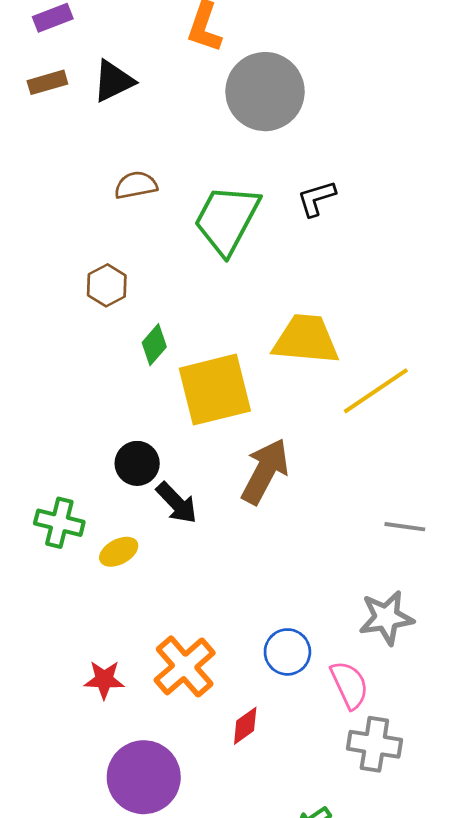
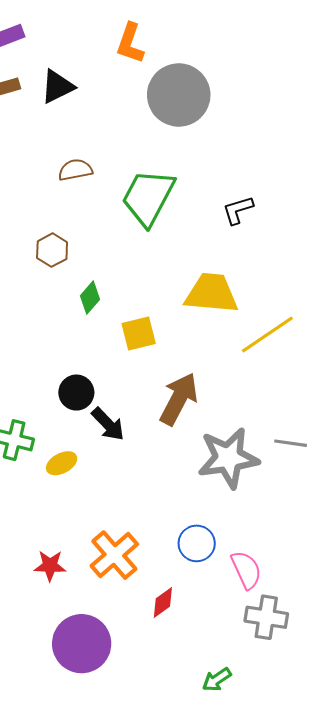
black L-shape: (316, 198) -> (238, 210), moved
yellow square: (215, 390) -> (139, 333), size x0.6
gray star: (386, 618) -> (228, 458), moved, size x1.4

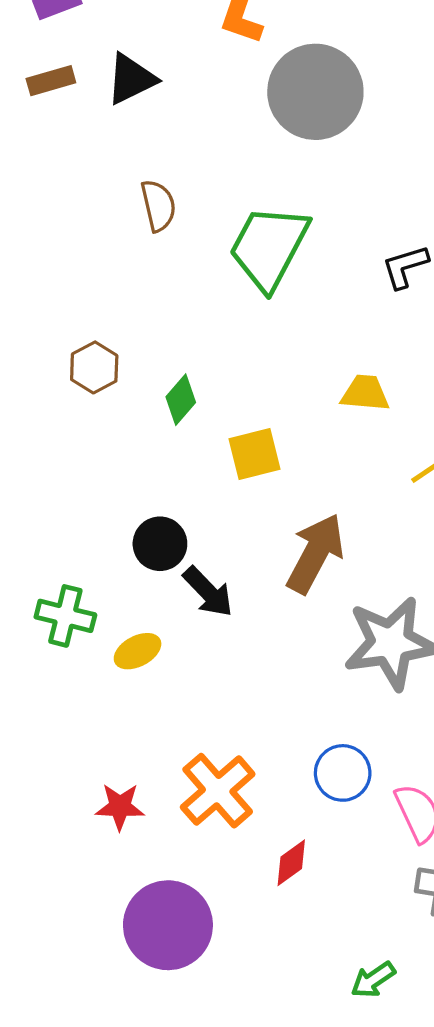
brown semicircle: (75, 170) -> (158, 206), turned 88
brown hexagon: (52, 250) -> (94, 367), moved
yellow trapezoid: (211, 293) -> (365, 393), size x0.6

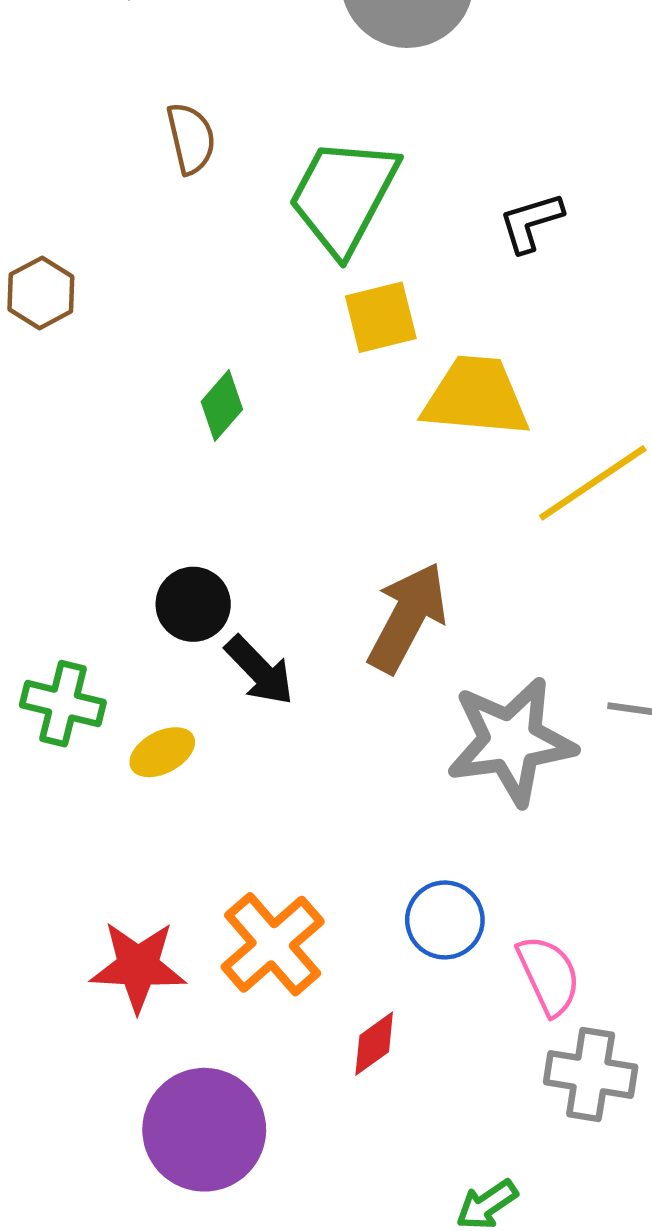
brown hexagon: (94, 367) -> (41, 293), moved
yellow trapezoid: (365, 393) -> (476, 397), size x1.6
yellow square: (255, 454) -> (381, 317), moved
red star: (120, 807) -> (138, 966), size x1.4

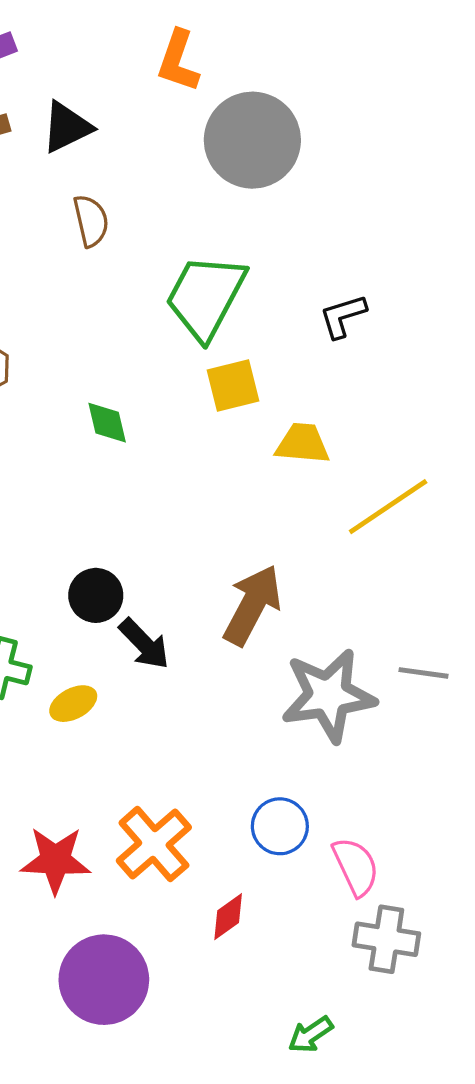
brown semicircle: (191, 138) -> (91, 221), moved
yellow trapezoid: (476, 397) -> (302, 444), size x0.7
green diamond: (222, 406) -> (107, 423), moved, turned -54

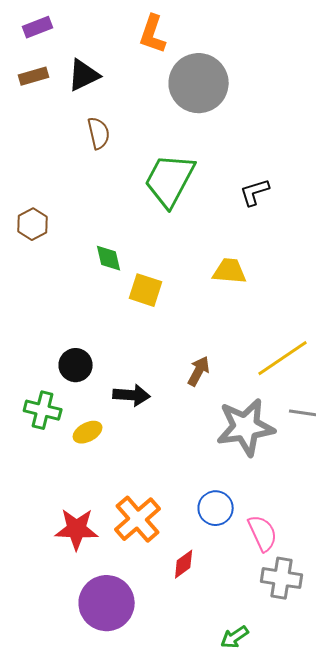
yellow square: (233, 386) -> (146, 290), moved, turned 32
yellow line: (388, 507) -> (283, 358), moved
black circle: (96, 595) -> (76, 365), moved
brown arrow: (252, 605) -> (199, 371), size x0.6
black arrow: (144, 644) -> (132, 395), turned -42

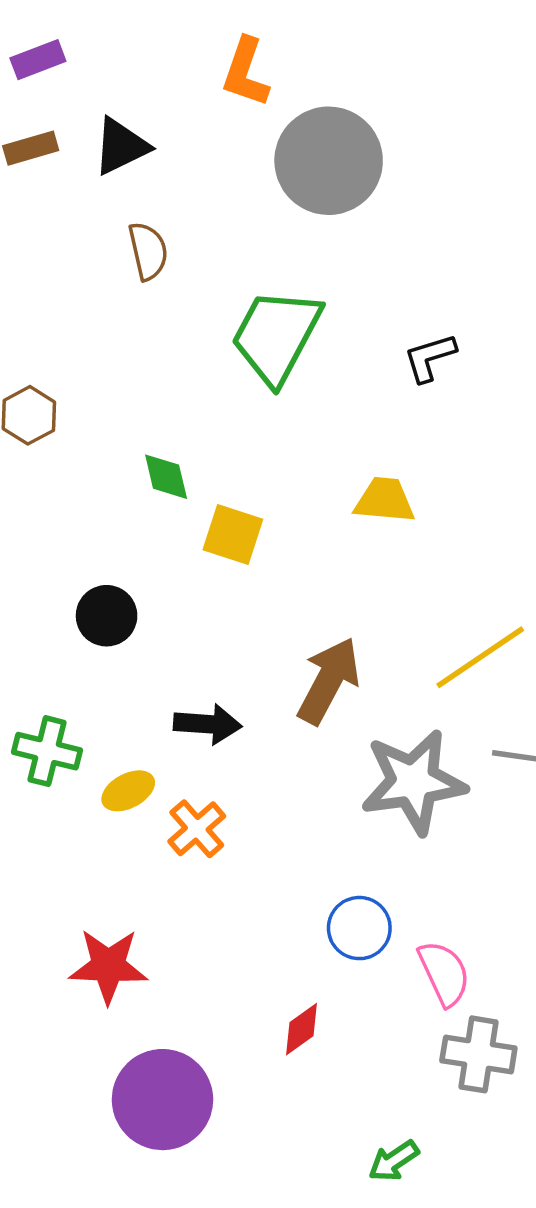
black circle: (76, 365) -> (107, 616), moved
brown arrow: (199, 371) -> (329, 681), size x1.6
orange cross: (138, 519) -> (197, 829), moved, size x0.7

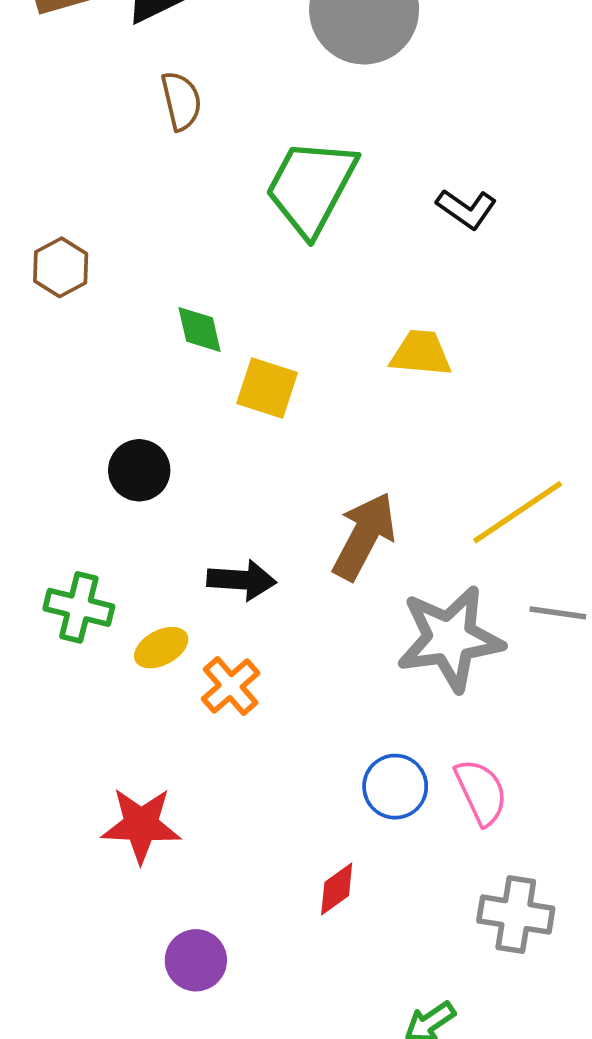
black L-shape: (430, 358) -> (466, 209), turned -128
pink semicircle: (444, 973) -> (481, 792), moved
purple circle: (162, 1100) -> (196, 960), size x0.6

